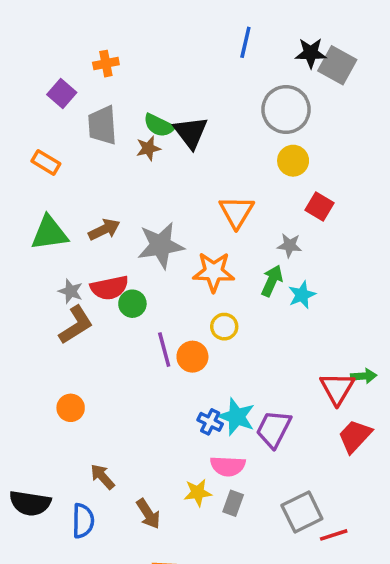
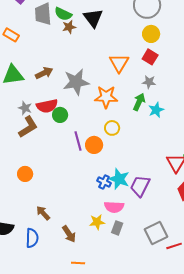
green semicircle: (159, 125) -> (63, 14), moved
red square: (320, 207) -> (150, 57), moved

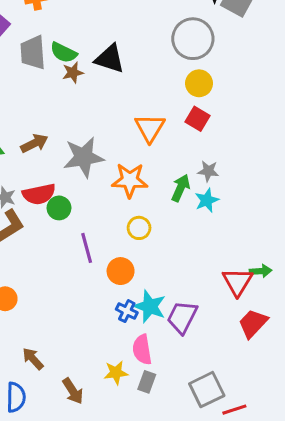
black triangle: (93, 18) -> (110, 59), turned -35
gray star: (149, 82) -> (208, 171), moved
orange circle: (94, 145) -> (121, 271), moved
pink semicircle: (114, 207) -> (142, 350), turned 78

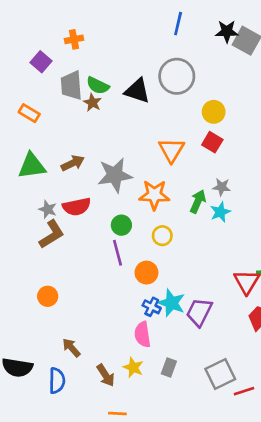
gray circle: (193, 39) -> (177, 76), moved
brown star: (73, 73) -> (92, 103), moved, turned -30
green circle: (59, 208) -> (121, 225), moved
pink semicircle: (142, 350) -> (143, 334), moved
yellow star: (116, 373) -> (133, 367), moved, turned 30

